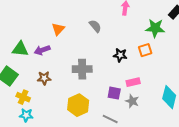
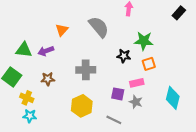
gray semicircle: (95, 26) -> (99, 27), size x1.6
green star: (155, 28) -> (144, 41), moved
orange square: (145, 50) -> (149, 64), moved

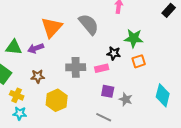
orange triangle: (62, 30) -> (52, 27), size x1.6
pink rectangle: (137, 83) -> (102, 68), moved
yellow hexagon: (82, 106) -> (57, 100), moved

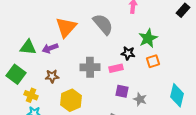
green star: (134, 38) -> (148, 38), turned -30

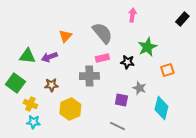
orange triangle: (66, 27) -> (65, 36), size x0.6
orange square: (153, 61) -> (167, 70), moved
pink rectangle: (116, 68) -> (102, 58), moved
cyan diamond: (177, 95) -> (161, 108), moved
gray star: (140, 99) -> (139, 88), moved

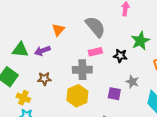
yellow hexagon: (70, 109) -> (77, 96), moved

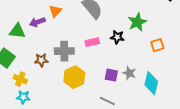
purple arrow: (42, 51) -> (37, 22), moved
pink rectangle: (95, 52) -> (92, 42), moved
gray cross: (82, 70) -> (64, 51), moved
gray star: (132, 82) -> (129, 73), moved

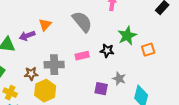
orange square: (157, 45) -> (148, 50), moved
gray star: (129, 73) -> (119, 79), moved
yellow hexagon: (74, 77) -> (45, 91), moved

